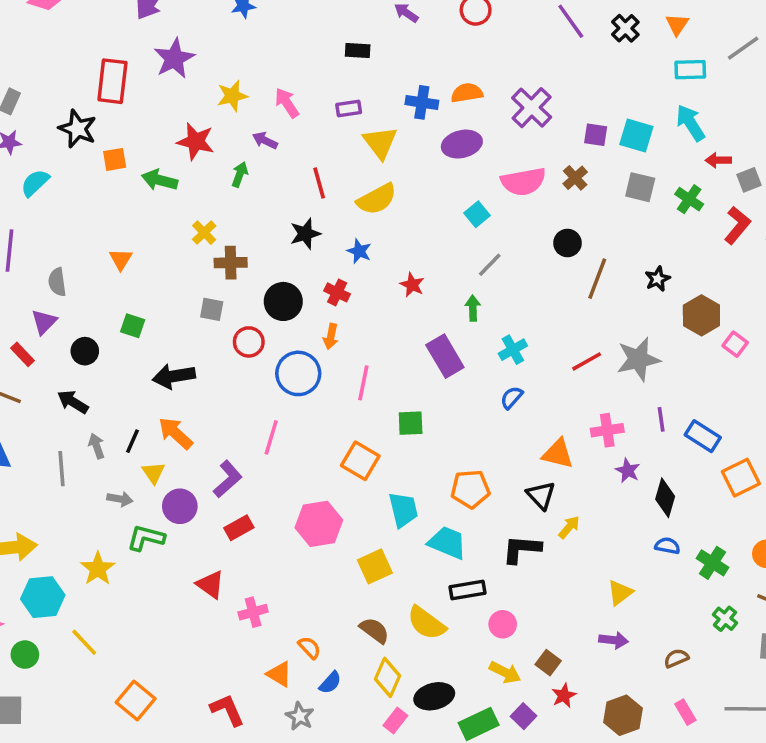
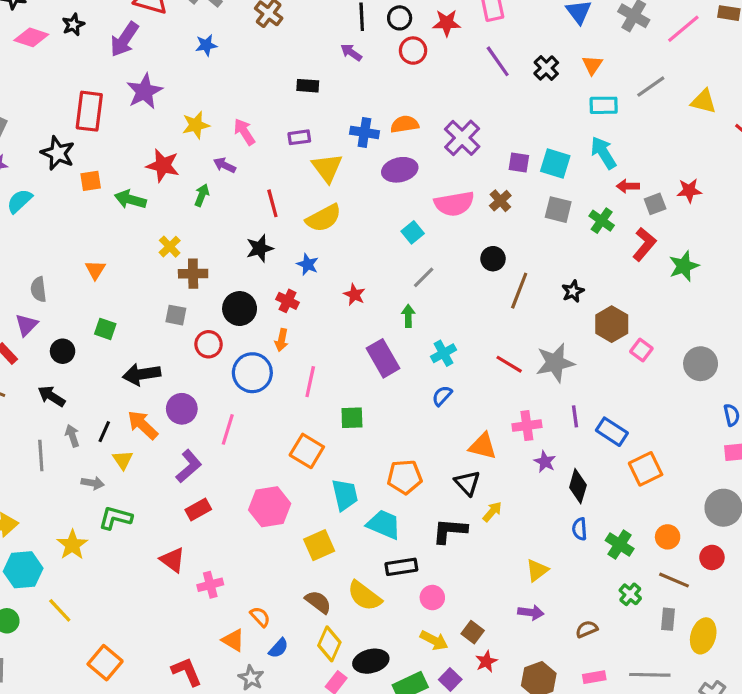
red line: (587, 361) -> (509, 364), turned 60
purple circle: (180, 506) -> (182, 409), moved
blue semicircle: (667, 546) -> (580, 529), turned -105
pink rectangle: (685, 712) -> (594, 677), turned -70

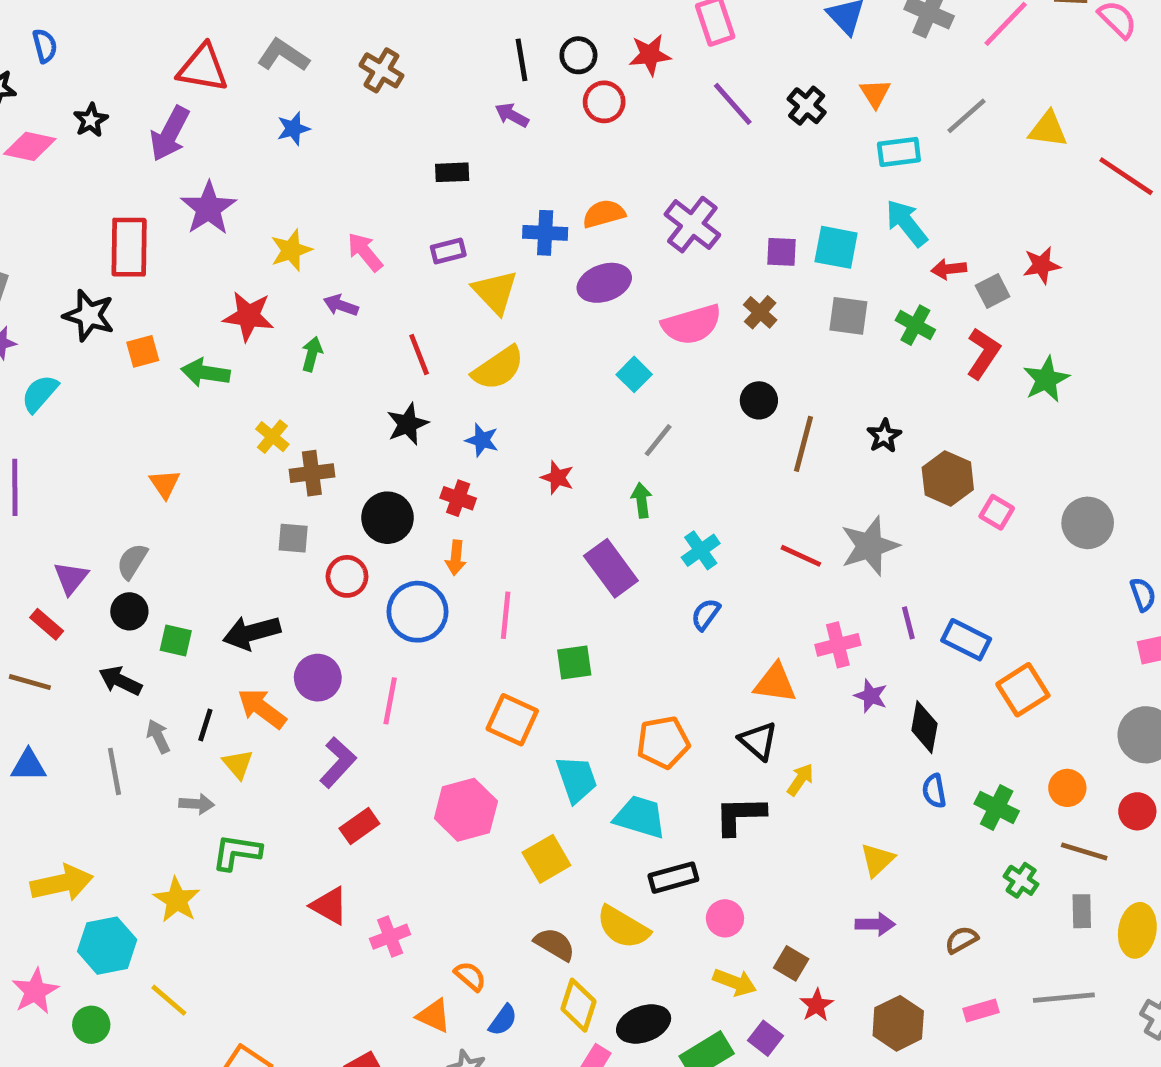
gray semicircle: (39, 289) -> (132, 561), moved, turned 45
green square: (105, 329) -> (176, 640), moved

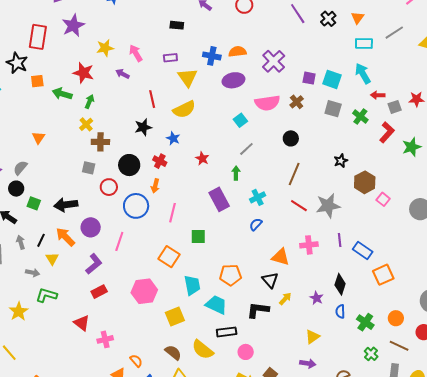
green arrow: (312, 354) -> (90, 102), moved
brown line: (804, 444) -> (294, 174), moved
purple star: (871, 696) -> (317, 298), moved

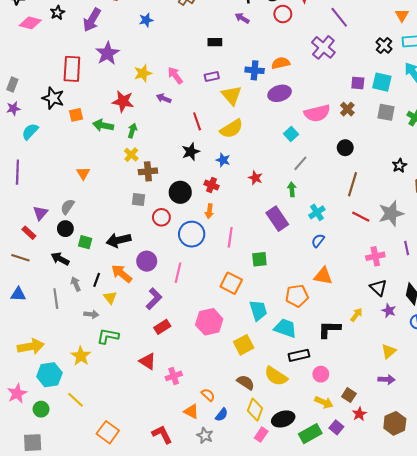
black cross: (328, 19) -> (384, 45), moved
purple cross: (274, 61) -> (323, 47), moved
orange triangle: (281, 257) -> (323, 276), moved
black triangle: (270, 280) -> (378, 288), moved

